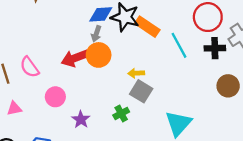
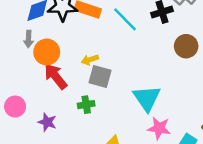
gray arrow: (96, 34) -> (29, 39), moved
red arrow: (75, 58) -> (56, 76), moved, turned 88
green cross: (121, 114) -> (86, 105), turned 35

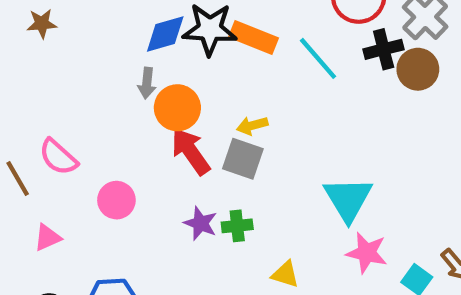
brown circle: (186, 46) -> (418, 69), moved
gray square: (100, 76) -> (243, 159), moved
green cross: (86, 105) -> (237, 226), moved
purple star: (47, 122) -> (200, 223), moved

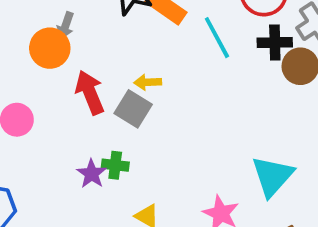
orange circle: (177, 108) -> (50, 48), moved
cyan triangle: (348, 199) -> (272, 176), moved
purple star: (200, 223) -> (92, 174), moved

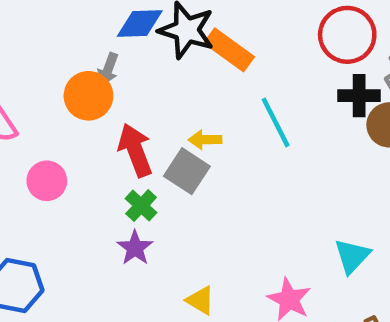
cyan line: (217, 38) -> (276, 122), moved
green cross: (115, 165) -> (141, 206), moved, turned 35
cyan triangle: (272, 176) -> (352, 256), size x0.7

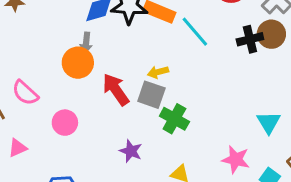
black cross: (359, 96) -> (250, 39), moved
cyan line: (276, 122) -> (195, 32), moved
green cross: (141, 206) -> (174, 119), moved, size x1.4

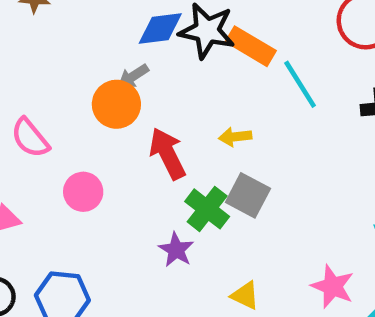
gray arrow: (86, 43) -> (133, 76), turned 42
gray square: (151, 95) -> (248, 195), moved
green cross: (174, 119) -> (207, 209), moved

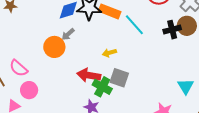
gray arrow: (133, 76) -> (68, 34), moved
red arrow: (167, 154) -> (89, 75), moved, turned -45
pink circle: (83, 192) -> (29, 90), moved

